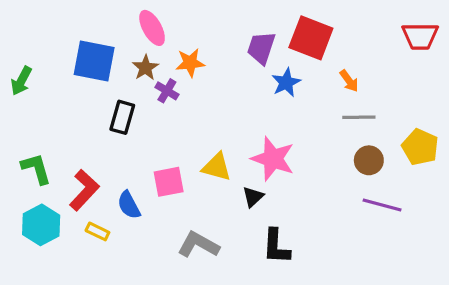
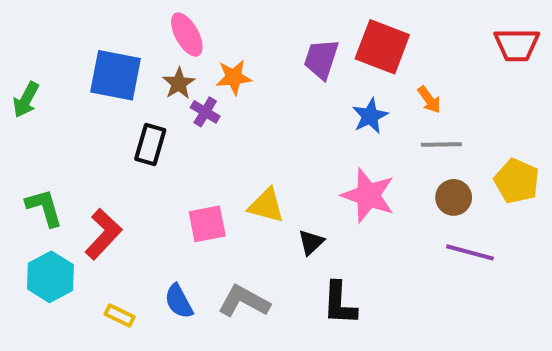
blue star: (286, 83) -> (370, 116), moved
pink star: (273, 159) -> (368, 195), moved
blue semicircle: (129, 205) -> (179, 301), moved
yellow rectangle: (97, 231) -> (120, 316), moved

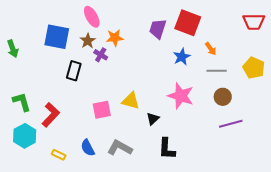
green arrow: (26, 100) -> (13, 49), turned -48
yellow pentagon: (517, 181) -> (254, 68), moved
purple line: (470, 252) -> (231, 124), turned -30

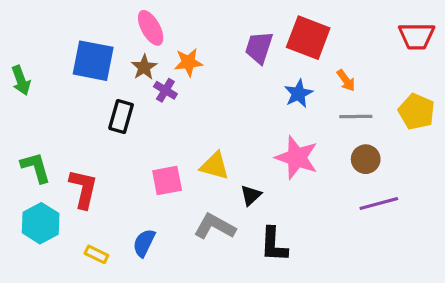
red L-shape: (51, 115) -> (83, 189), turned -30
blue semicircle: (88, 148) -> (144, 243), turned 54
gray L-shape: (120, 148) -> (215, 226), moved

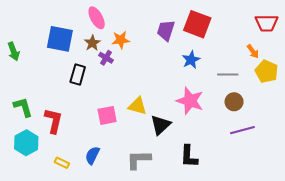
orange arrow: (346, 80) -> (253, 51), moved
black triangle: (251, 195) -> (161, 125), size x1.5
gray L-shape: (215, 226) -> (139, 160), moved, turned -30
black L-shape: (274, 245) -> (189, 156), moved

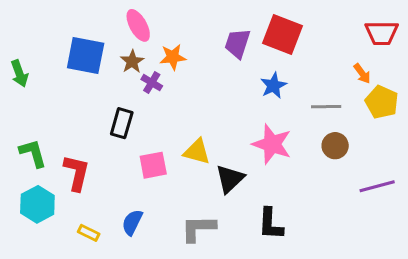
black rectangle: (78, 75) -> (122, 123), moved
purple line: (242, 130) -> (377, 186), moved

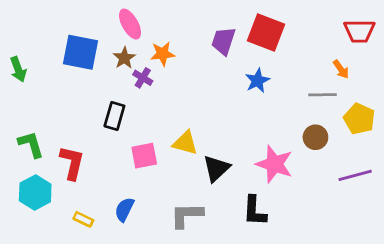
yellow pentagon: (382, 102) -> (359, 119), moved
gray line: (326, 107) -> (323, 95), moved
pink star: (272, 144) -> (274, 164), moved

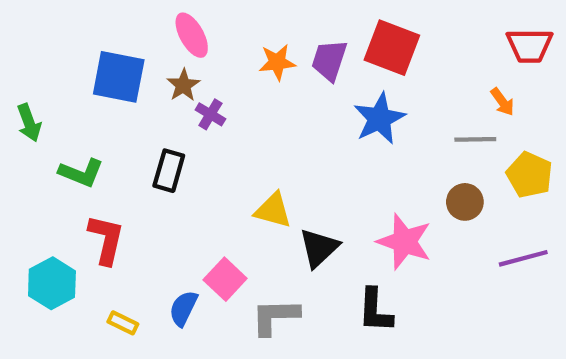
orange star: (163, 54) -> (277, 62), moved
green arrow: (18, 69) -> (29, 123), moved
blue star: (257, 81) -> (379, 119), size x1.4
green L-shape: (31, 144) -> (81, 173), moved, turned 128
pink square: (144, 156) -> (225, 279), moved, turned -36

